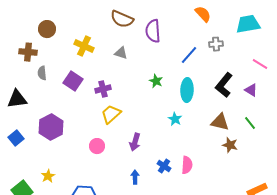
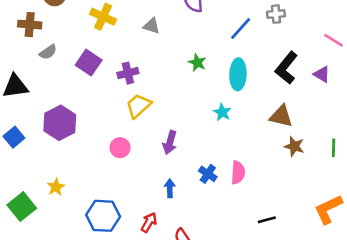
gray semicircle: (42, 73) -> (48, 52), turned -120
green line: (250, 123) -> (334, 148), moved, turned 40

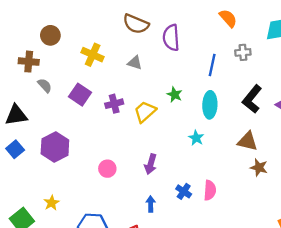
blue line: (241, 28) -> (212, 65), turned -30
gray semicircle: (48, 52) -> (45, 85), turned -98
yellow trapezoid: (138, 106) -> (145, 112), moved
blue square: (14, 137) -> (15, 149), moved

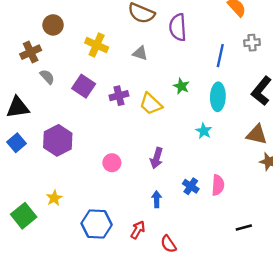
brown cross: (29, 62) -> (31, 52), turned -30
yellow trapezoid: (145, 112) -> (151, 104), turned -95

